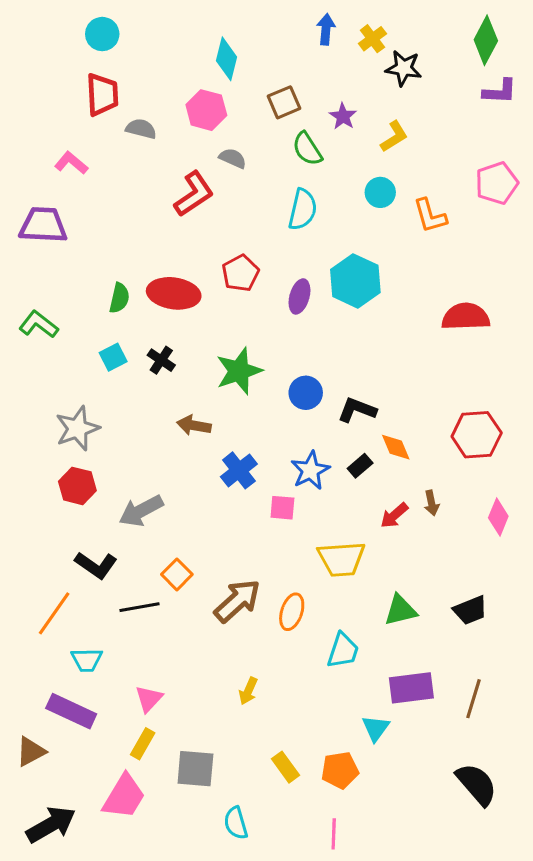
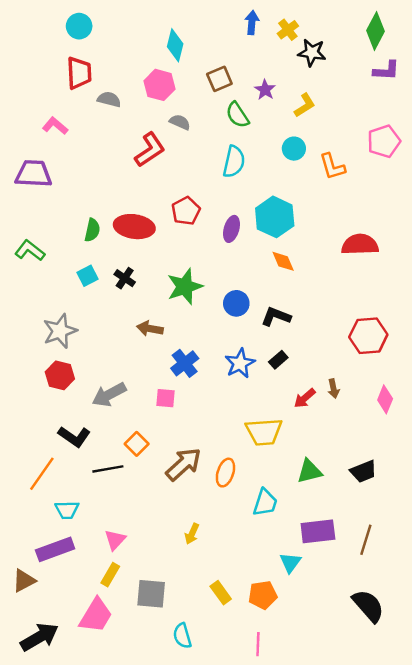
orange diamond: (396, 447) -> (283, 261), moved
pink square: (282, 508) -> (165, 398), moved
purple rectangle: (71, 711) -> (55, 549), turned -45

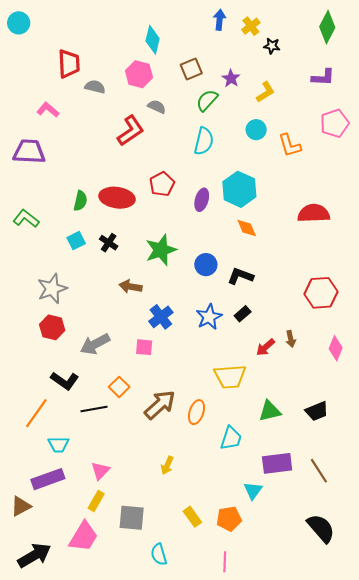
cyan circle: (79, 26) -> (19, 23), moved
black star: (312, 53) -> (272, 46), size x0.7
purple L-shape: (386, 71) -> (323, 77), moved
green semicircle: (237, 115) -> (207, 100), turned 75
brown line: (366, 540) -> (319, 471), turned -50

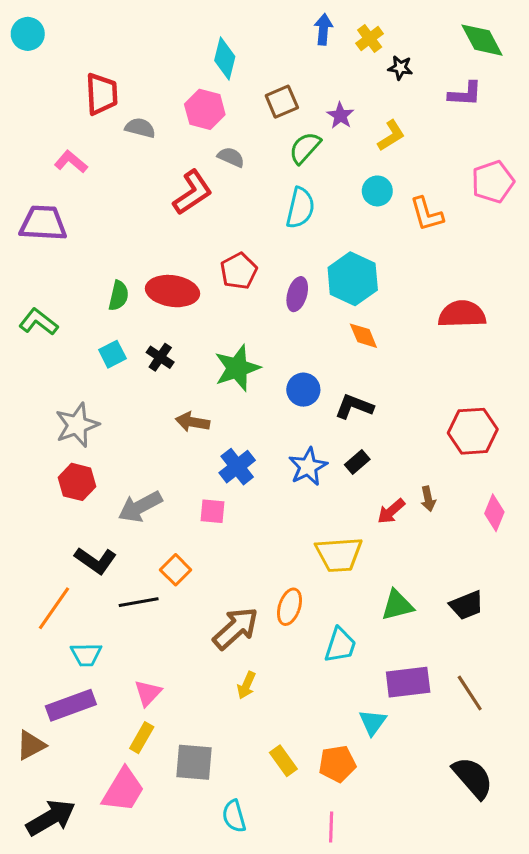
green diamond: (327, 27) -> (482, 40), turned -56
purple L-shape: (323, 77) -> (465, 94), moved
brown arrow: (160, 405) -> (236, 628), moved

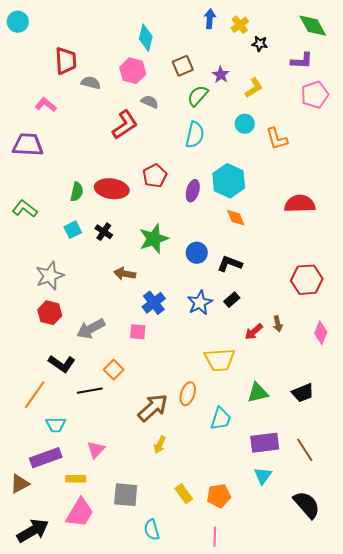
pink pentagon: (493, 182) -> (315, 95), moved
cyan triangle: (373, 722) -> (263, 476), moved
yellow rectangle: (142, 738) -> (76, 479), moved, turned 60

